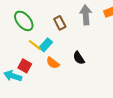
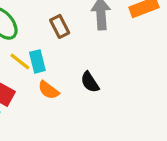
cyan rectangle: (46, 45) -> (37, 61), turned -56

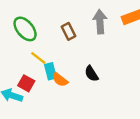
cyan rectangle: (37, 61) -> (50, 71), moved

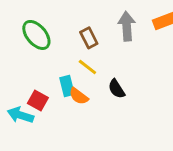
yellow line: (38, 58) -> (87, 67), moved

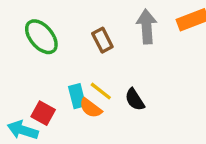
yellow line: (87, 67) -> (101, 91), moved

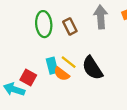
green ellipse: (41, 37) -> (44, 24), moved, turned 35
black semicircle: (135, 100) -> (92, 68), size x1.5

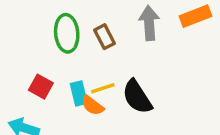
yellow line: (69, 62) -> (103, 88), turned -56
red square: (28, 78) -> (41, 87), moved

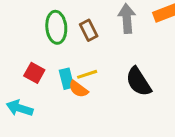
black semicircle: (137, 97) -> (139, 82), moved

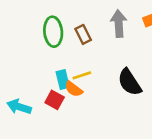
red square: (34, 73) -> (55, 100), moved

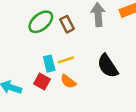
green ellipse: (53, 32) -> (41, 22), turned 55
orange semicircle: (74, 89) -> (68, 81), moved

